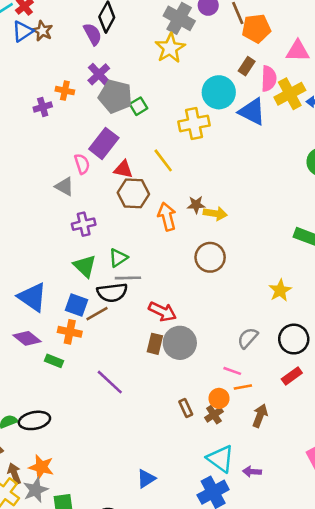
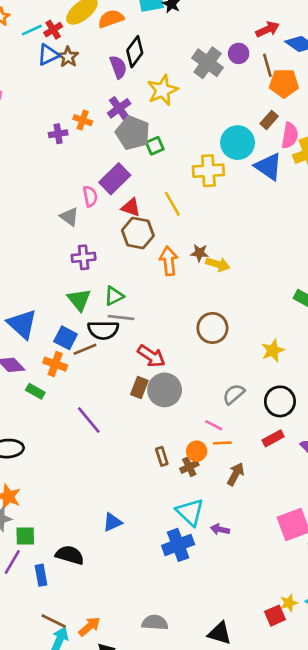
yellow star: (170, 48) -> (162, 90), moved
brown circle: (210, 257) -> (212, 328), moved

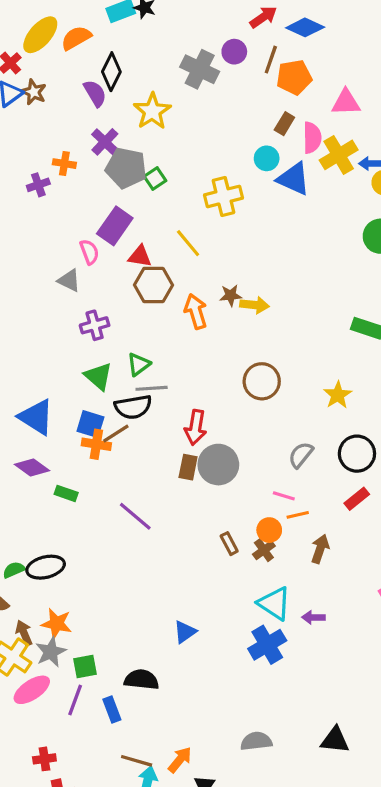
brown line: (267, 65) -> (271, 60), turned 45
cyan circle: (238, 143) -> (267, 158), moved, size x0.6
red arrow: (151, 356) -> (196, 427), turned 76
orange cross: (55, 364) -> (96, 444), moved

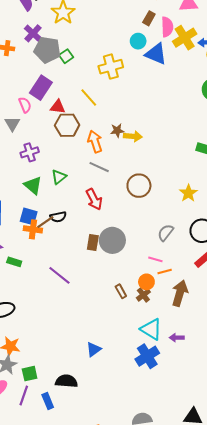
gray triangle: (69, 280) -> (12, 124), turned 35
gray line: (152, 388) -> (99, 167), moved, turned 30
black semicircle: (133, 407) -> (58, 217), moved, size x0.7
red arrow: (196, 427) -> (94, 199), moved, turned -35
brown arrow: (320, 549) -> (180, 293), size x1.4

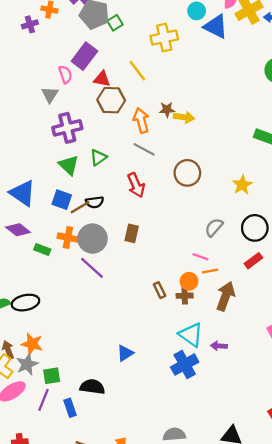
purple cross: (30, 152) -> (67, 128), size x1.4
orange cross: (33, 229) -> (68, 238), moved
gray circle: (112, 240) -> (92, 239), moved
brown cross: (143, 295) -> (185, 296), turned 32

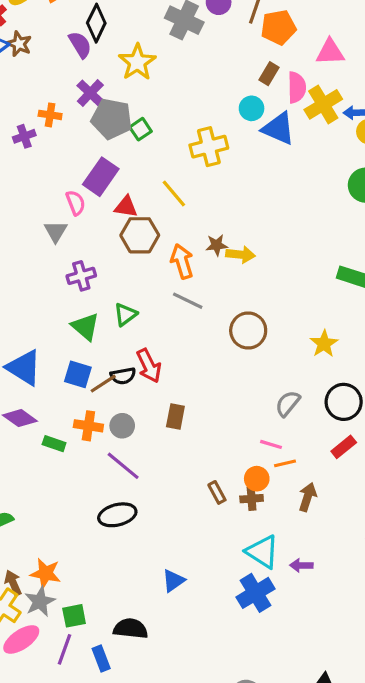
purple cross: (67, 128) -> (81, 276), size x0.7
red arrow: (136, 185) -> (149, 366), moved
gray circle: (92, 239) -> (122, 426), size x0.6
brown arrow: (226, 296) -> (308, 497), size x0.7
black ellipse: (25, 303) -> (117, 515), moved

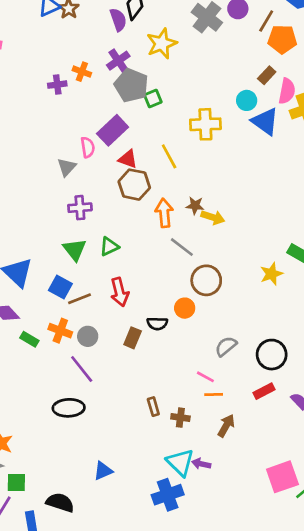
gray line: (188, 301) -> (182, 247), moved
yellow star: (324, 344) -> (271, 274), moved
black semicircle: (123, 376) -> (157, 324), moved
orange circle: (257, 479) -> (185, 308), moved
purple arrow: (301, 565) -> (201, 464), moved

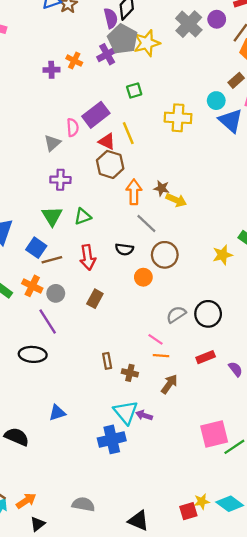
gray pentagon: (131, 85) -> (123, 39), moved
yellow line: (169, 156) -> (128, 133), moved
black semicircle: (157, 324) -> (124, 249), moved
black circle: (272, 355) -> (208, 314), moved

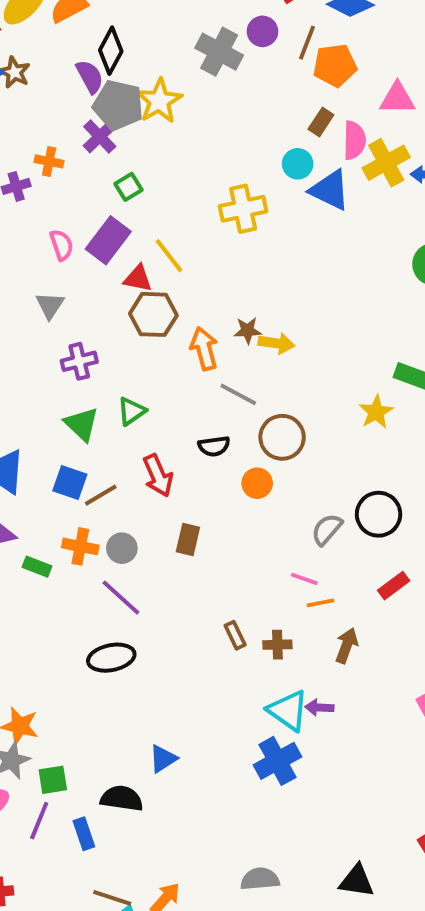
green square: (134, 91) -> (129, 187), moved
pink semicircle: (73, 128) -> (62, 245), moved
blue triangle: (57, 413) -> (163, 759), moved

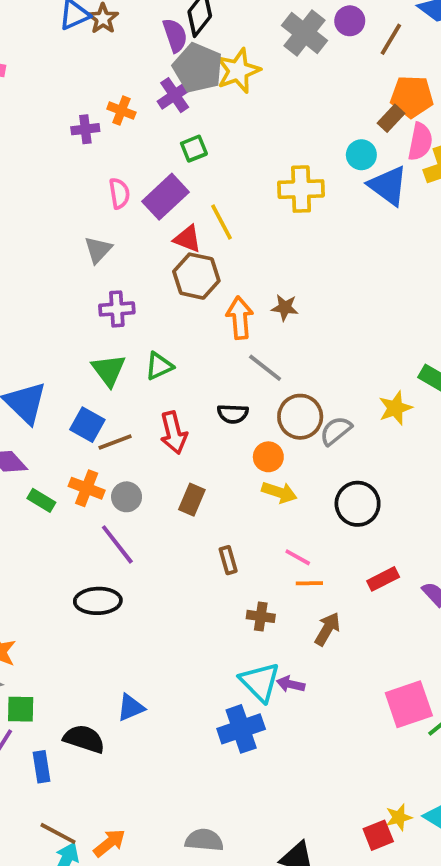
orange pentagon: (335, 65) -> (412, 97), moved
yellow arrow: (276, 343) -> (279, 492), moved
black circle: (379, 514) -> (358, 504), moved
gray semicircle: (327, 529) -> (336, 431), moved
brown rectangle: (235, 635) -> (228, 560), moved

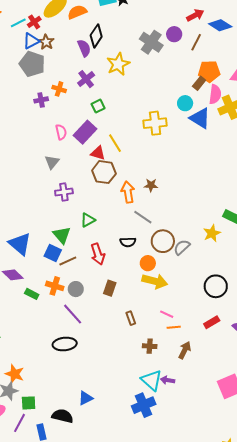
gray pentagon: (198, 68) -> (32, 64), moved
green triangle: (109, 370) -> (62, 235), moved
yellow arrow: (279, 492) -> (155, 281), size x1.4
black circle: (358, 504) -> (216, 286), moved

